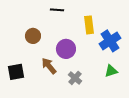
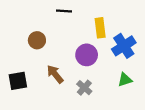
purple circle: (66, 49) -> (87, 55), moved

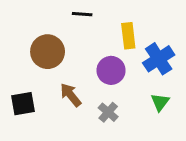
brown circle: (37, 40) -> (48, 52), size x1.5
green triangle: (125, 80) -> (160, 102), turned -35

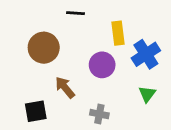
black square: (23, 104) -> (36, 111), moved
gray cross: (108, 112) -> (99, 114), moved, turned -30

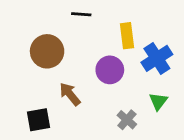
gray cross: (99, 114) -> (127, 120), moved, turned 30

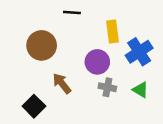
green triangle: (158, 101) -> (140, 90), turned -36
black square: (39, 120) -> (34, 106), turned -35
gray cross: (127, 120) -> (107, 87), moved, turned -30

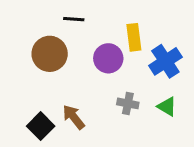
black line: (72, 13) -> (74, 19), moved
purple circle: (97, 62) -> (108, 58), moved
brown arrow: (62, 83) -> (74, 117), moved

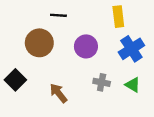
yellow rectangle: (134, 37) -> (118, 17), moved
black square: (41, 126) -> (15, 80), moved

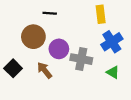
purple circle: (86, 46) -> (59, 49), moved
gray cross: (102, 82) -> (81, 59), moved, size x1.5
brown arrow: (58, 93) -> (45, 70), moved

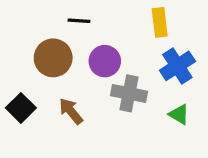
purple circle: (59, 49) -> (105, 61), moved

